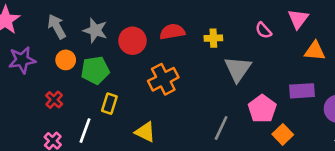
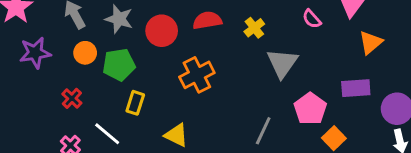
yellow cross: (213, 38) -> (254, 28), turned -36
orange triangle: (315, 51) -> (371, 42), turned -45
white line: (85, 131) -> (107, 134), turned -70

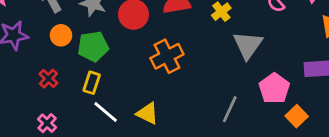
yellow rectangle: (135, 103) -> (92, 83), moved
white line: (107, 134) -> (106, 112), moved

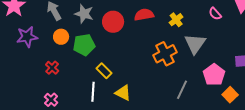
orange cross: (167, 56) -> (165, 54), moved
yellow rectangle: (92, 83) -> (104, 71), moved, turned -63
white line: (106, 112) -> (93, 92), turned 54

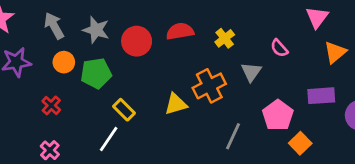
pink semicircle: (215, 14) -> (279, 48), moved
gray triangle: (195, 44) -> (251, 72), size x0.7
white line: (93, 92) -> (109, 139), turned 30
yellow triangle: (123, 93) -> (176, 104), moved, turned -42

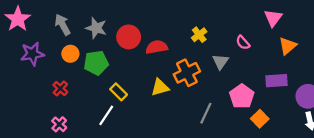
red semicircle: (180, 31) -> (157, 47), moved

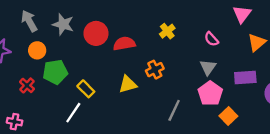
gray triangle: (220, 62) -> (208, 67), moved
green pentagon: (96, 63) -> (55, 72), moved
orange cross: (187, 73) -> (155, 70), size x0.7
pink cross: (59, 124) -> (15, 122), moved, turned -32

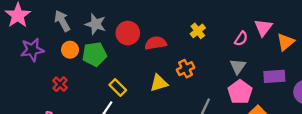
pink triangle: (242, 14) -> (263, 28), moved
pink semicircle: (211, 39) -> (241, 39), turned -104
green pentagon: (55, 72) -> (94, 54), moved

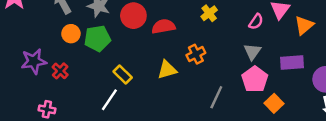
purple star: (32, 50) -> (34, 61), moved

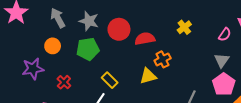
orange circle: (71, 34) -> (53, 46), moved
orange cross: (196, 54) -> (163, 59), moved
red cross: (60, 71) -> (64, 82), moved

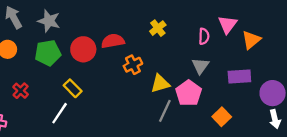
red circle: (119, 29) -> (83, 49), moved
pink semicircle: (225, 35) -> (204, 36), turned -32
yellow triangle: (148, 76) -> (160, 84), moved
pink pentagon: (224, 84) -> (189, 93), moved

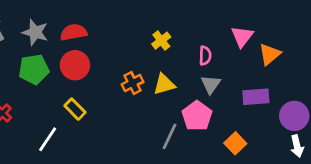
pink semicircle: (204, 36) -> (205, 56), moved
red semicircle: (113, 41) -> (74, 32), moved
yellow triangle: (160, 84) -> (164, 84), moved
yellow rectangle: (73, 88) -> (75, 109), moved

